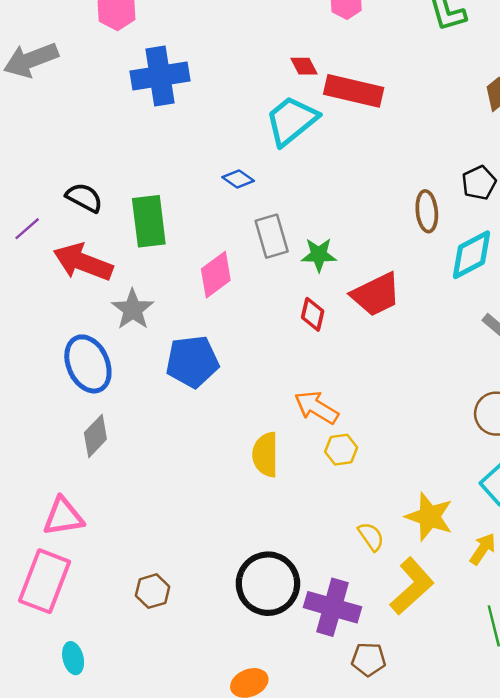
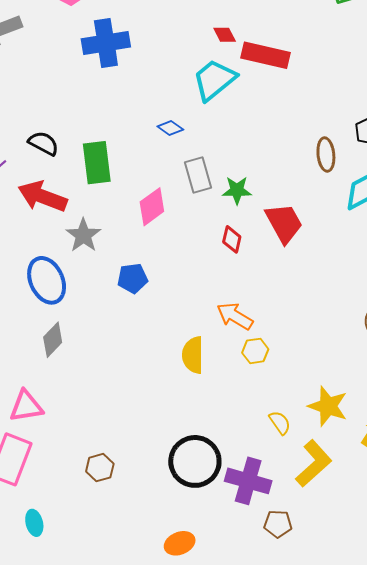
red trapezoid: (376, 294) -> (284, 223), turned -93
blue pentagon: (192, 361) -> (133, 278), size x0.7

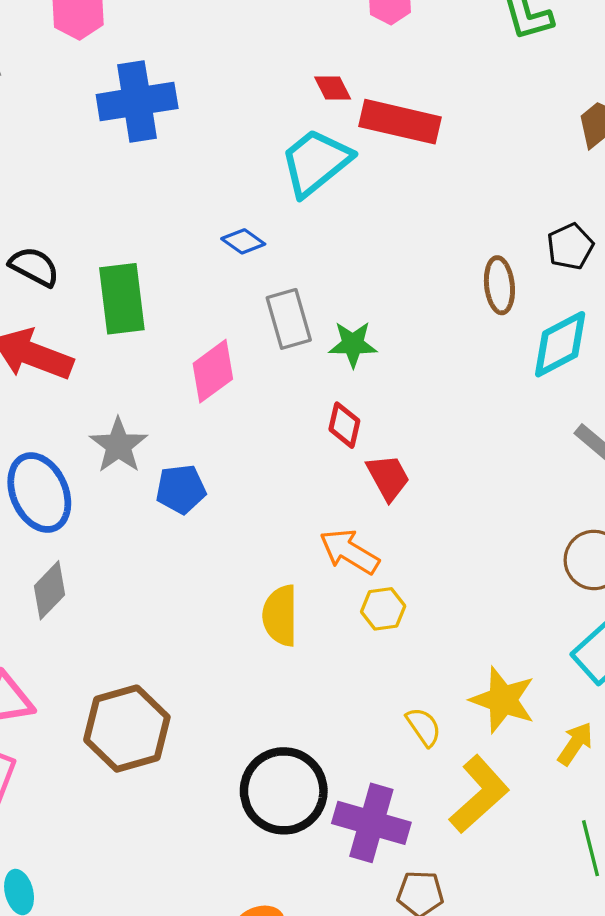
red trapezoid: (284, 223) -> (388, 477), moved, size x0.7
gray star: (83, 235) -> (118, 445), moved
brown hexagon: (100, 468) -> (127, 729), moved, size x1.8

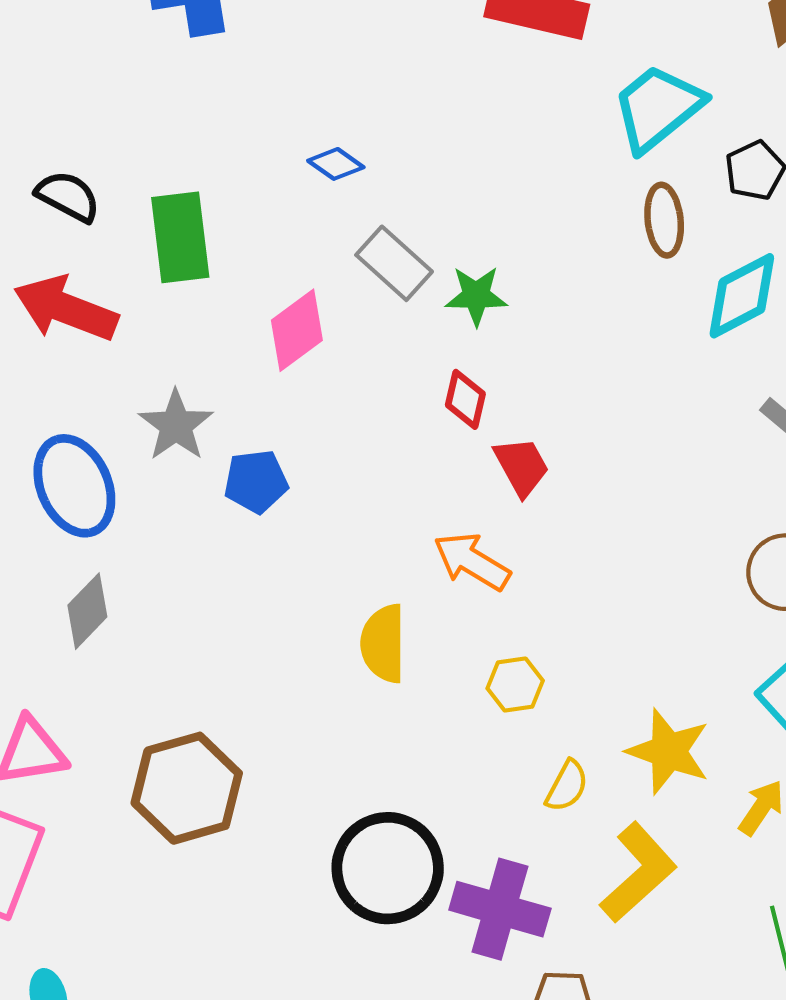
cyan trapezoid: (316, 162) -> (658, 108), moved
gray rectangle: (289, 319) -> (394, 263), turned -32
yellow hexagon: (383, 609) -> (515, 685), moved
yellow semicircle: (424, 727) -> (567, 786), turned 63

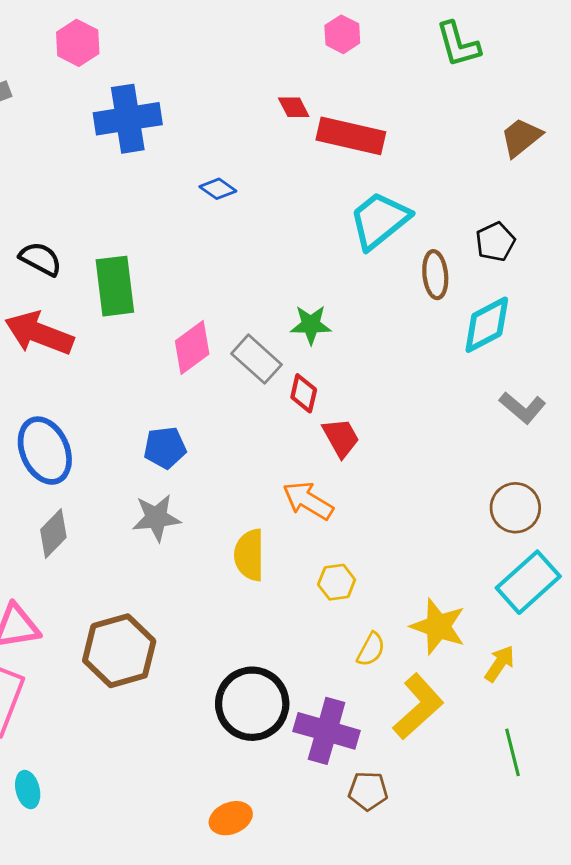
cyan trapezoid: (658, 108) -> (379, 220), moved
blue diamond: (336, 164) -> (218, 189), moved
gray rectangle: (394, 263) -> (256, 359), moved
gray star: (176, 425) -> (156, 518), moved, turned 30

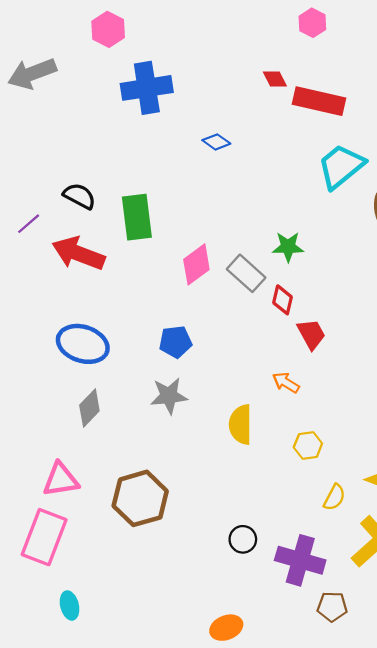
blue ellipse: (45, 451) -> (83, 344), turned -48
orange arrow: (308, 501) -> (286, 383), size x0.7
black circle: (252, 704) -> (243, 539), size x0.5

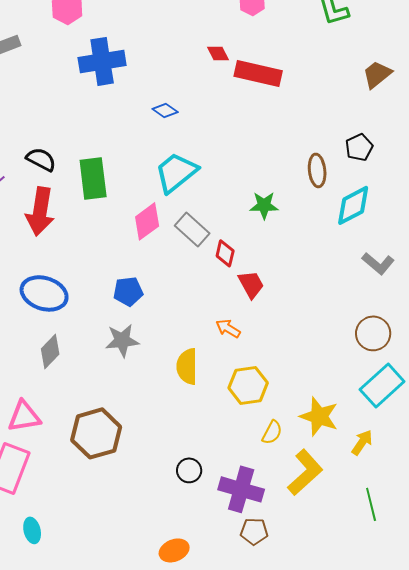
cyan trapezoid: (341, 166) -> (176, 172), moved
green star: (288, 247) -> (264, 205), moved
red arrow: (78, 253) -> (40, 211), turned -102
yellow hexagon: (308, 445) -> (248, 385), size x1.5
brown pentagon: (332, 607) -> (254, 531), moved

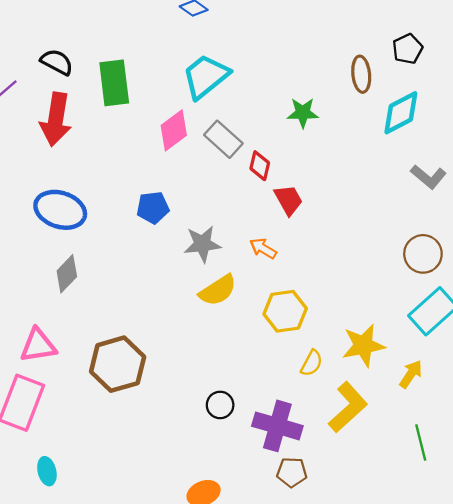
gray star: (122, 340) -> (202, 244), moved
yellow semicircle: (187, 366) -> (218, 290), turned -123
yellow star: (319, 416) -> (363, 345), turned -30

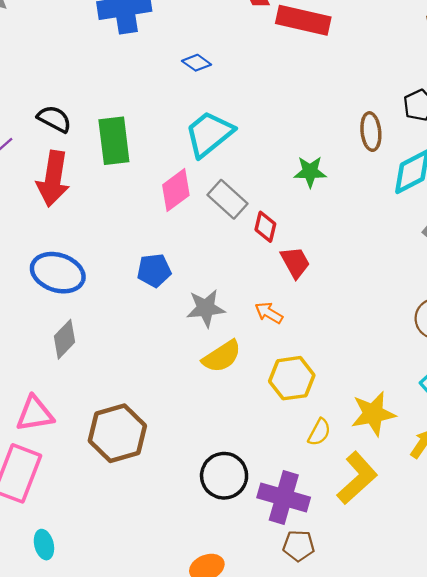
black circle: (220, 405) -> (224, 476), size x1.6

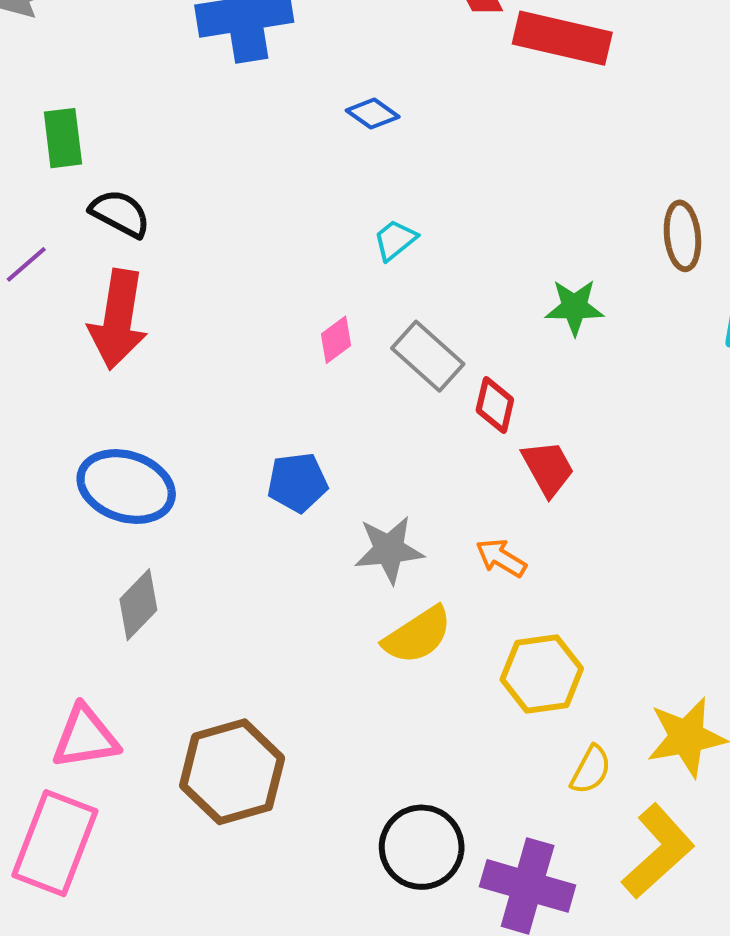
cyan trapezoid: (209, 134) -> (395, 240), size x0.5
green rectangle: (114, 141) -> (63, 138), moved, size x0.7
pink diamond: (176, 190) -> (336, 340), size x0.6

